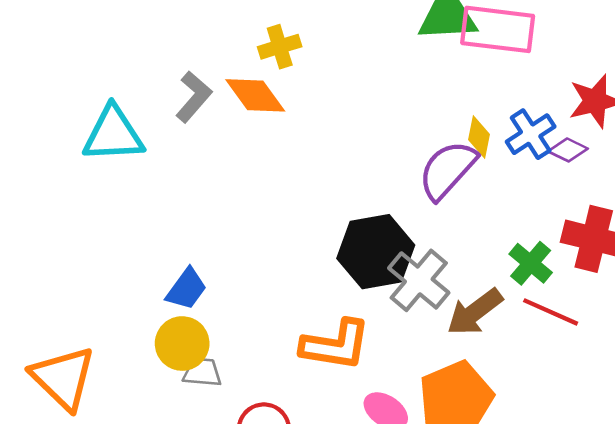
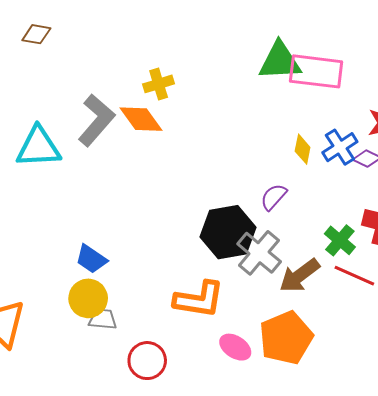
gray L-shape: (194, 97) -> (96, 120), size x1.4
purple semicircle: (447, 170) -> (274, 197), moved, size x0.6
blue trapezoid: (186, 289) -> (91, 259), turned 88

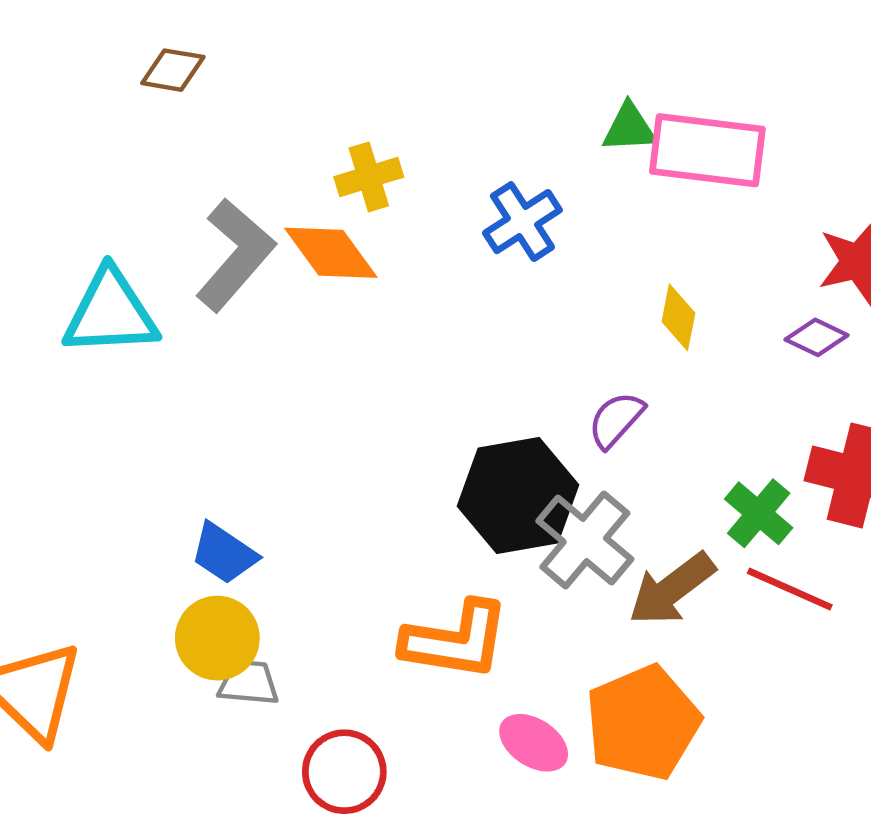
brown diamond: (36, 34) -> (173, 70), moved
green triangle: (280, 61) -> (629, 128), size x0.6
blue cross: (340, 147) -> (522, 222), moved

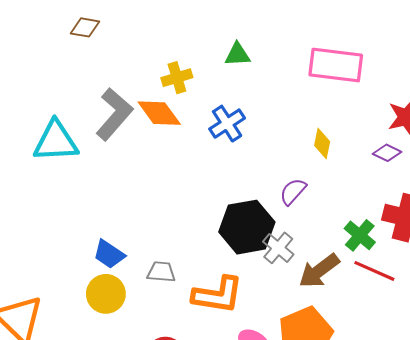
green triangle: (629, 128) -> (238, 55), moved
blue cross: (522, 222) -> (227, 124), moved
gray cross: (585, 540) -> (278, 248), size x0.7
gray trapezoid: (249, 683) -> (161, 272), moved

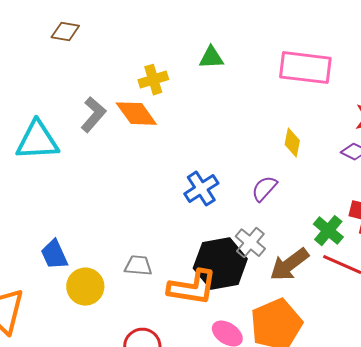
gray L-shape: (114, 114) -> (93, 115), size x0.7
blue cross: (227, 124) -> (201, 189), moved
black hexagon: (247, 227) -> (220, 264), moved
blue trapezoid: (109, 254) -> (54, 255), moved, turned 32

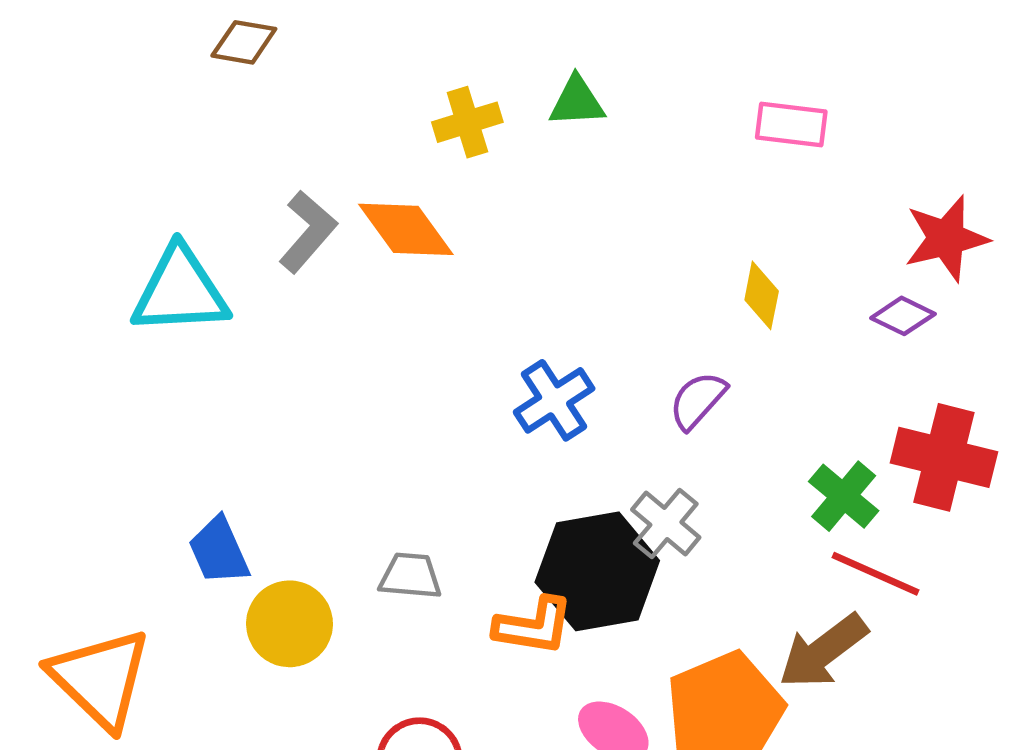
pink rectangle: (305, 68) -> (791, 124), size x0.6
yellow cross: (153, 80) -> (467, 122), moved
brown arrow: (289, 265) -> (823, 651), moved
orange L-shape: (192, 288) -> (534, 626), size x0.7

